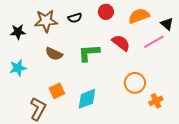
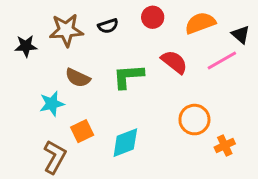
cyan star: (18, 68) -> (52, 104), moved

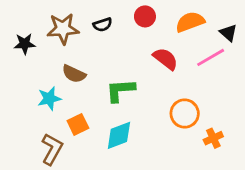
green L-shape: (128, 76) -> (120, 90), moved

